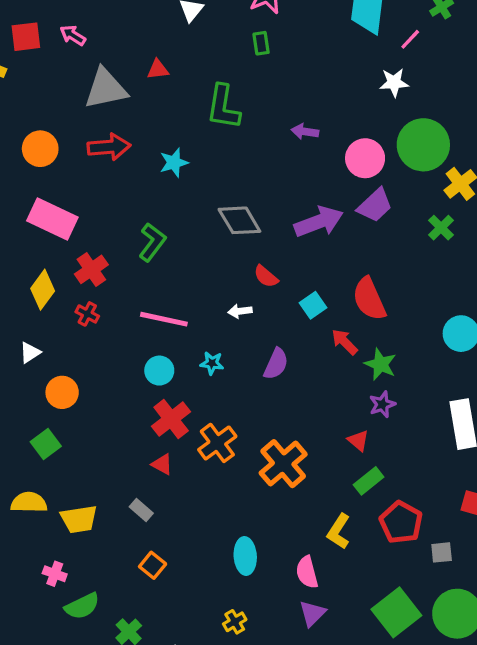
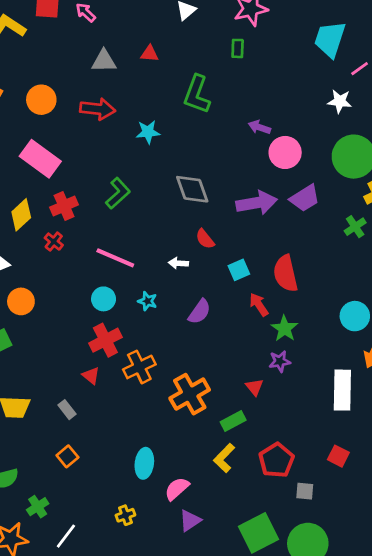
gray triangle: (106, 89) -> (104, 61), size x0.7
pink circle: (365, 158) -> (285, 152), moved
green rectangle: (369, 481) -> (233, 421), moved
pink semicircle: (307, 572) -> (177, 489), moved, turned 52

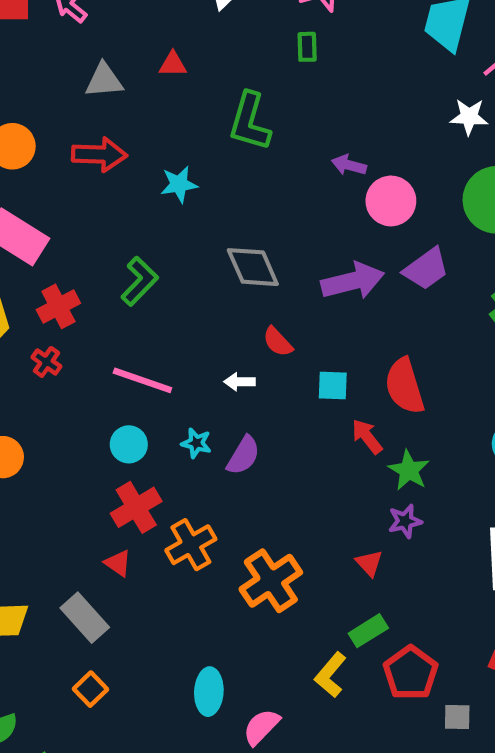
cyan square: (239, 270) -> (333, 385), turned 30
purple semicircle: (200, 312) -> (243, 455), moved
gray rectangle: (67, 410) -> (85, 618), size x1.6
green rectangle: (233, 421) -> (368, 631), moved

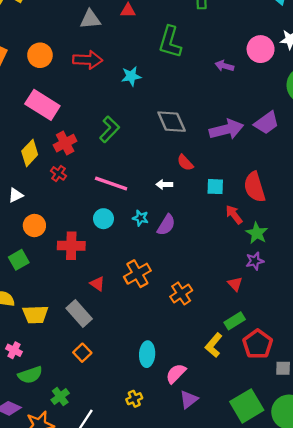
pink circle: (391, 201) -> (261, 49), moved
red cross: (136, 507) -> (71, 246), moved, turned 32
orange cross: (271, 581) -> (181, 293), size x0.7

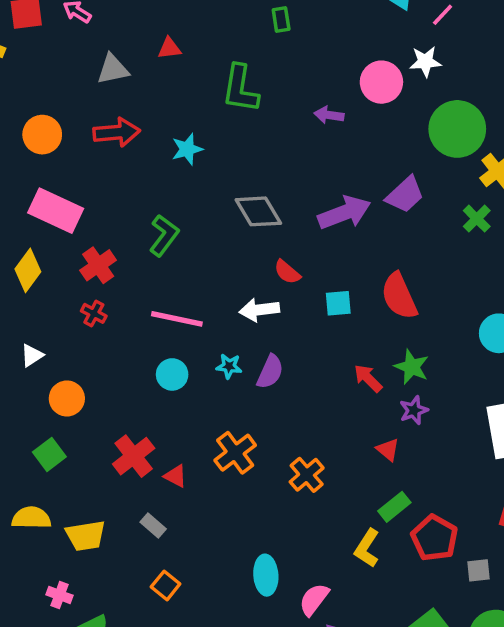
yellow diamond: (30, 153) -> (28, 270), moved
white arrow: (164, 184) -> (259, 310), size x1.5
red arrow: (234, 215) -> (368, 378), moved
red cross: (71, 246) -> (134, 456), moved, turned -32
gray rectangle: (79, 314) -> (153, 526), size x0.6

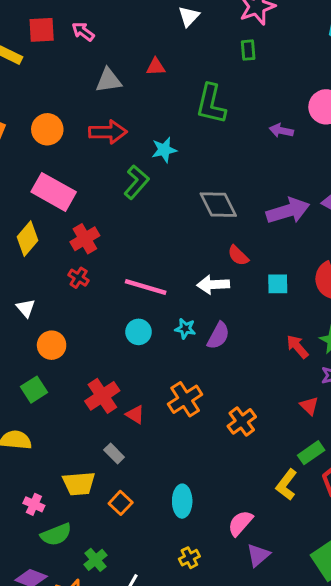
green L-shape: (164, 235) -> (137, 182), moved
white triangle: (32, 355) -> (26, 308), turned -42
yellow trapezoid: (86, 536) -> (79, 484), moved
cyan ellipse: (266, 575) -> (182, 501), moved

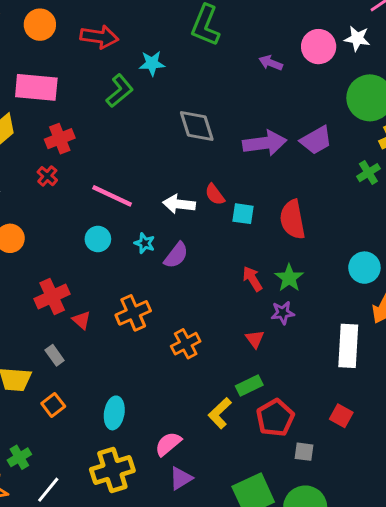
pink rectangle: (54, 192) -> (36, 87), turned -33
red semicircle: (238, 256) -> (215, 194), moved
yellow cross: (189, 558) -> (112, 470), size x2.0

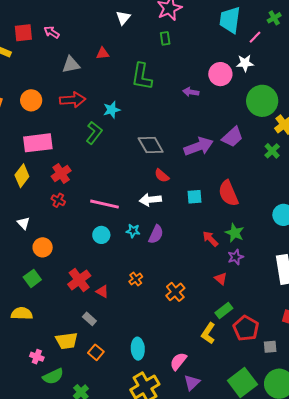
red semicircle: (215, 194) -> (162, 176), moved
orange cross: (133, 313) -> (136, 279), size x0.6

